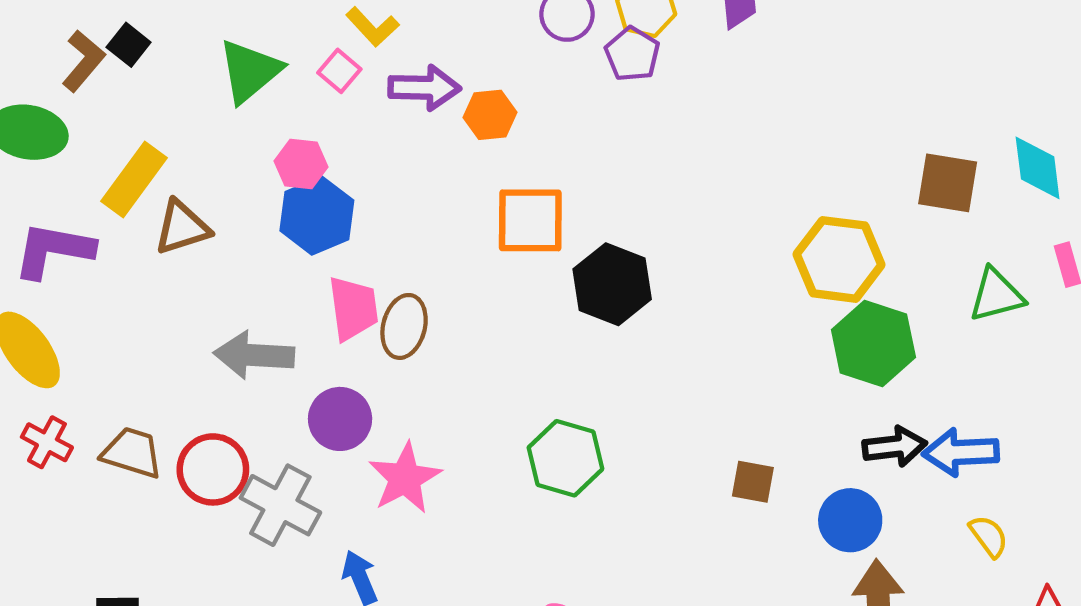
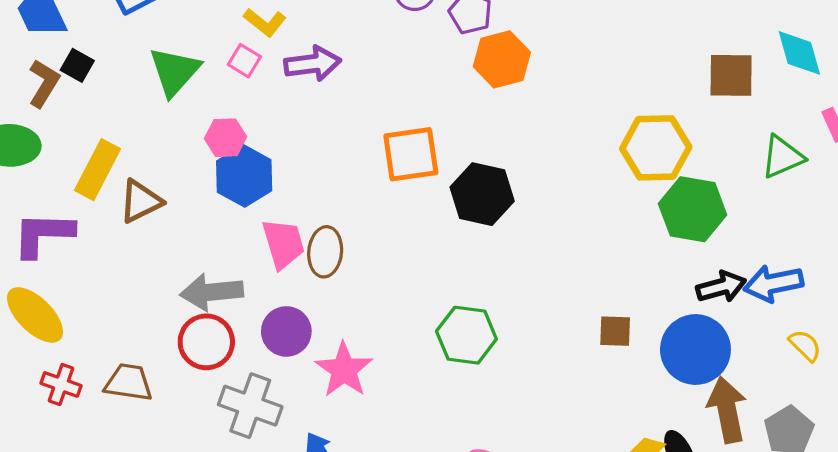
orange hexagon: (490, 115) -> (502, 59), moved, size x1.4
red circle: (213, 469) -> (206, 342), moved
blue circle: (850, 520) -> (695, 350), size x1.4

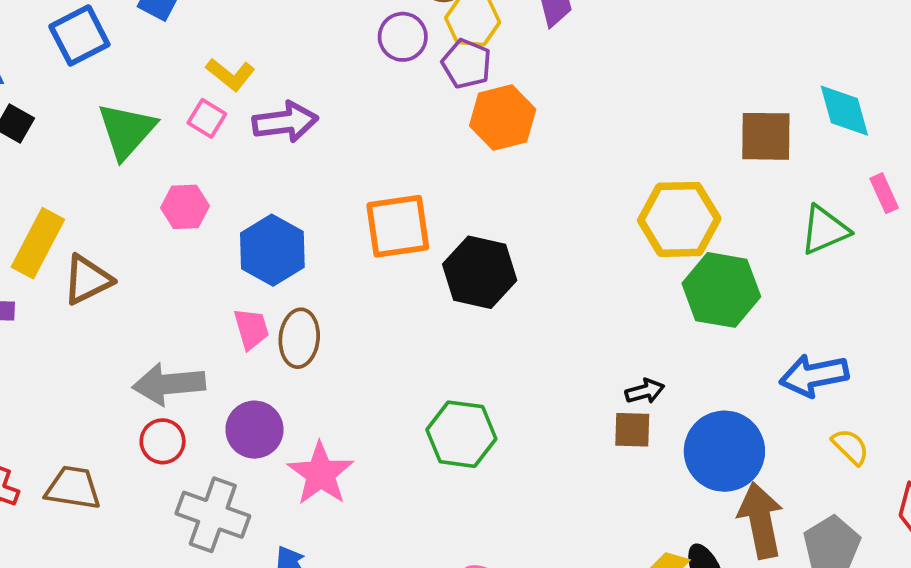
blue hexagon: (244, 176) -> (272, 250), moved
pink trapezoid: (283, 244) -> (251, 329), size x0.7
black arrow: (721, 287) -> (645, 391), moved, size x0.7
red circle: (206, 342) -> (163, 441), size x0.7

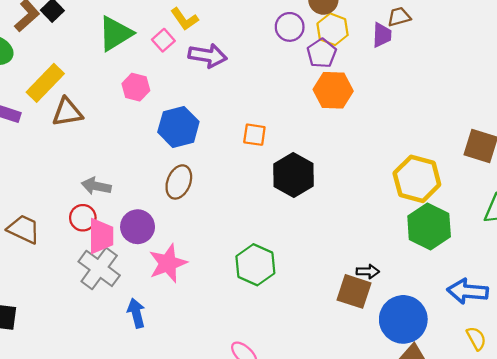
orange square: (398, 226) -> (254, 135), size x0.6
pink trapezoid: (251, 329) -> (101, 236), moved, size x1.4
gray arrow: (169, 384) -> (96, 186), size x0.7
brown square: (632, 430) -> (354, 291), size x1.4

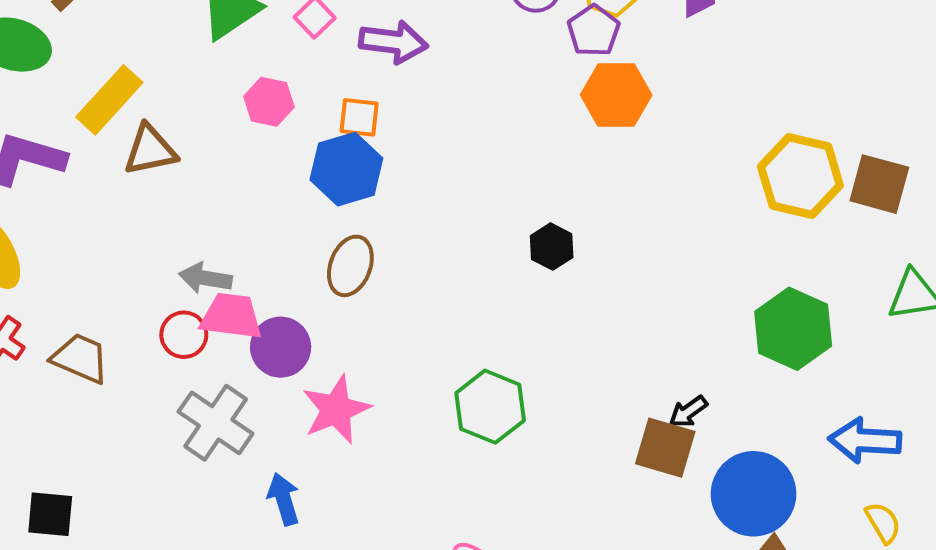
orange square: (254, 135) -> (359, 117), moved
black hexagon: (293, 175) -> (552, 247), size x0.6
yellow hexagon: (417, 179) -> (800, 176), moved
pink trapezoid: (101, 236) -> (231, 316), moved, turned -81
black arrow: (368, 271) -> (688, 412), turned 145

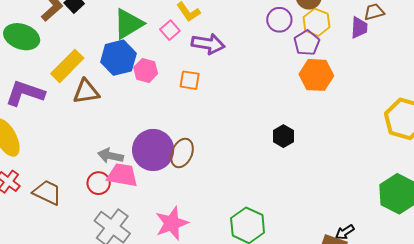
blue hexagon: (346, 169) -> (118, 58), moved
black hexagon: (552, 247) -> (283, 136), moved
purple circle: (281, 347) -> (153, 150), moved, size x1.4

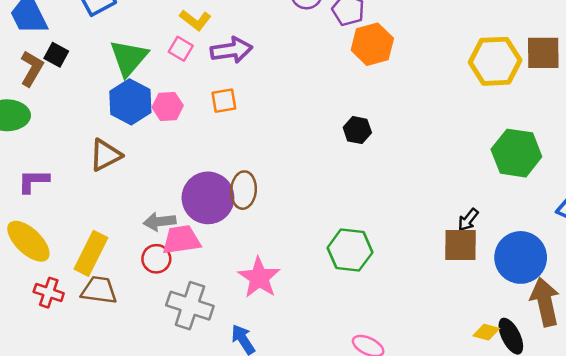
yellow rectangle: (67, 66) -> (91, 253), moved
purple L-shape: (25, 93) -> (33, 181), size x0.7

